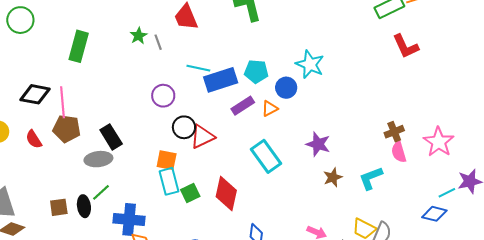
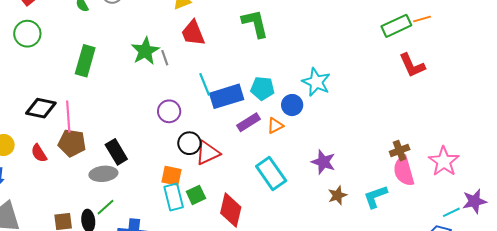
green star: (139, 36) -> (145, 51), size x1.6
cyan line: (198, 68) -> (205, 84), turned 55
pink semicircle: (399, 152) -> (404, 171), size x1.4
green square: (190, 193) -> (196, 195), moved

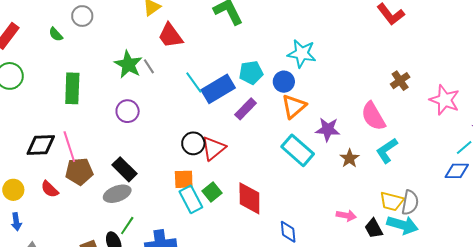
purple circle: (169, 111) -> (128, 111), moved
orange triangle: (275, 126) -> (294, 106), moved, size x1.5
brown cross: (400, 151) -> (400, 81), moved
pink semicircle: (404, 171) -> (373, 116), moved
cyan rectangle: (271, 173) -> (298, 150), moved

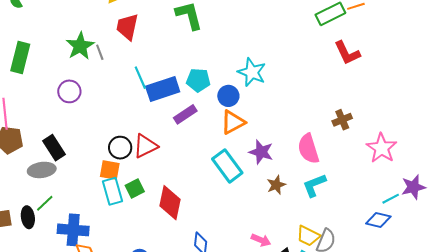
red trapezoid: (170, 36) -> (127, 27), turned 36
black circle: (193, 143) -> (120, 148), moved

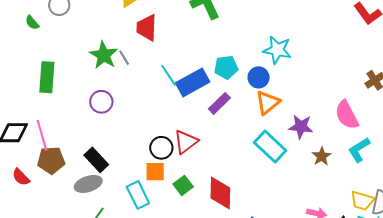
cyan rectangle: (113, 191) -> (138, 195), moved

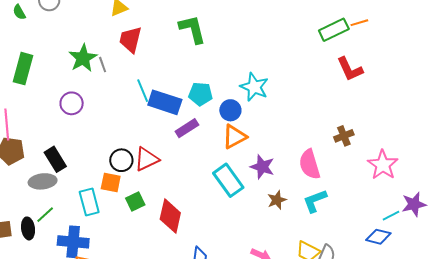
blue rectangle: (193, 82) -> (165, 102), turned 36

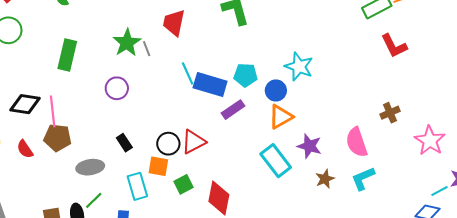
black rectangle: (55, 159) -> (124, 143), moved, size x0.7

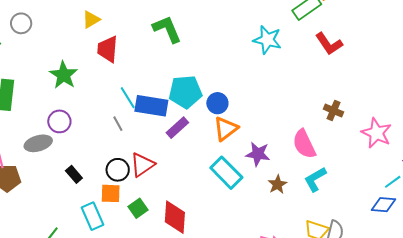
gray line: (147, 49) -> (118, 124), moved
cyan star: (299, 67) -> (267, 40), moved
cyan pentagon: (246, 75) -> (185, 92), size x1.4
brown cross: (390, 113) -> (333, 111), turned -36
gray ellipse: (90, 167) -> (38, 143), moved

